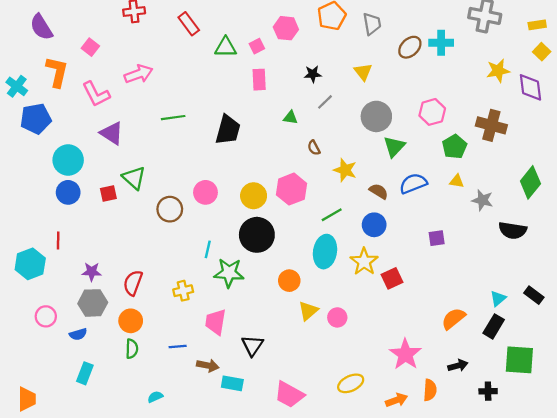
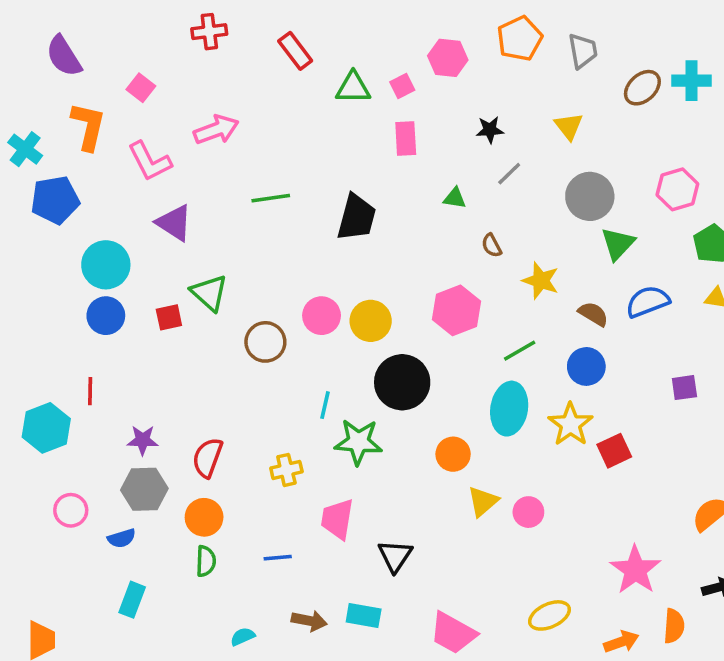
yellow circle: (254, 196) -> (371, 321), moved
brown arrow: (208, 365) -> (309, 621), moved

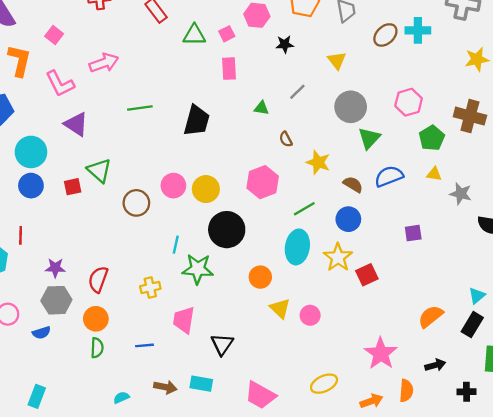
black star: (490, 130) -> (285, 44), moved
yellow triangle: (483, 502) -> (280, 308), turned -35
cyan rectangle: (132, 600) -> (37, 396), moved

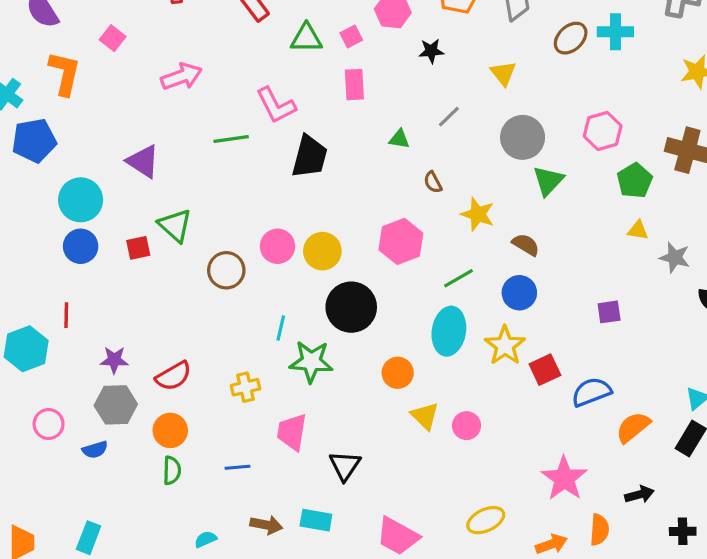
pink L-shape: (60, 84) -> (276, 105), moved
blue semicircle: (389, 176) -> (591, 392), moved
red semicircle: (98, 279) -> (173, 376), turned -140

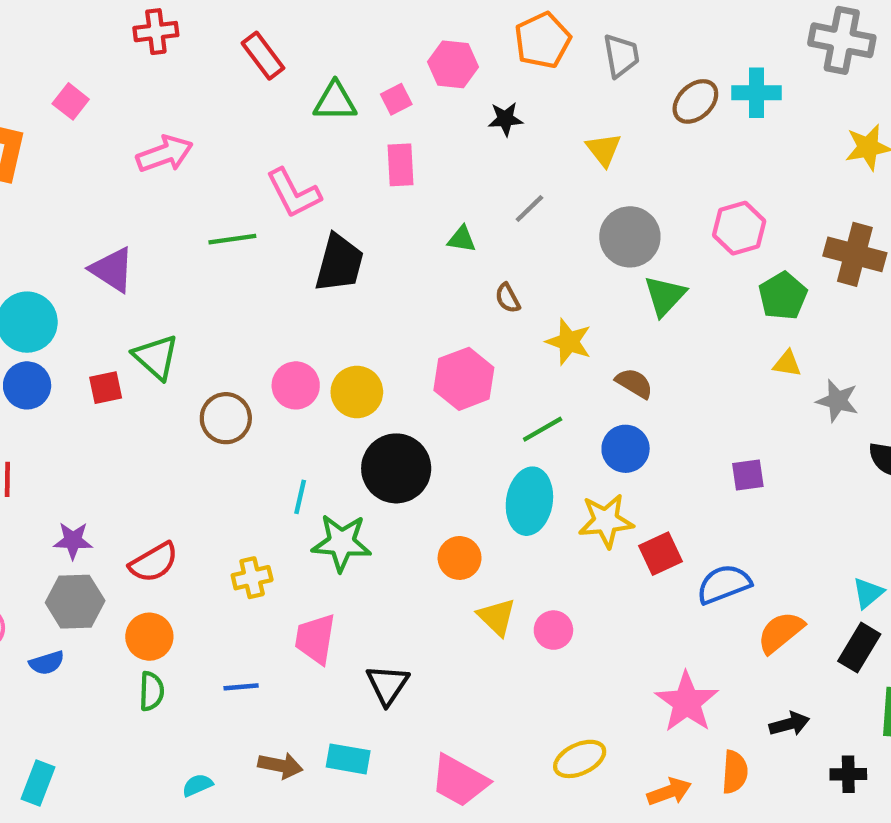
yellow star: (505, 346) -> (606, 521), turned 30

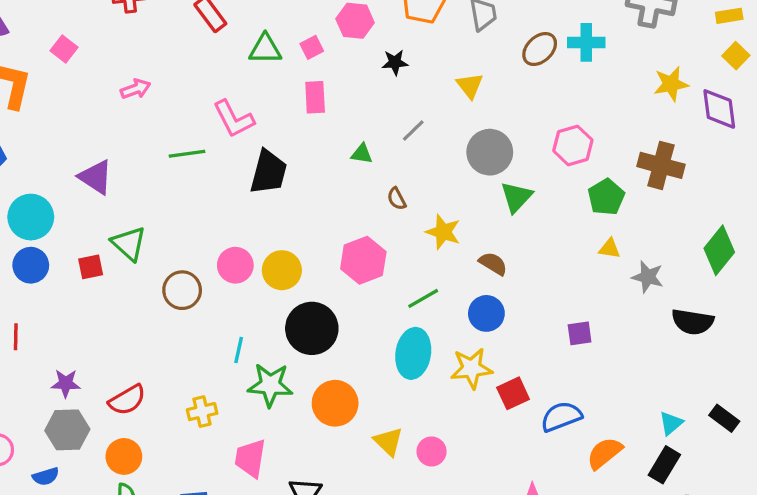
pink arrow: (165, 154) -> (136, 89), size x0.7
orange circle: (460, 558) -> (335, 403), moved, size x1.4

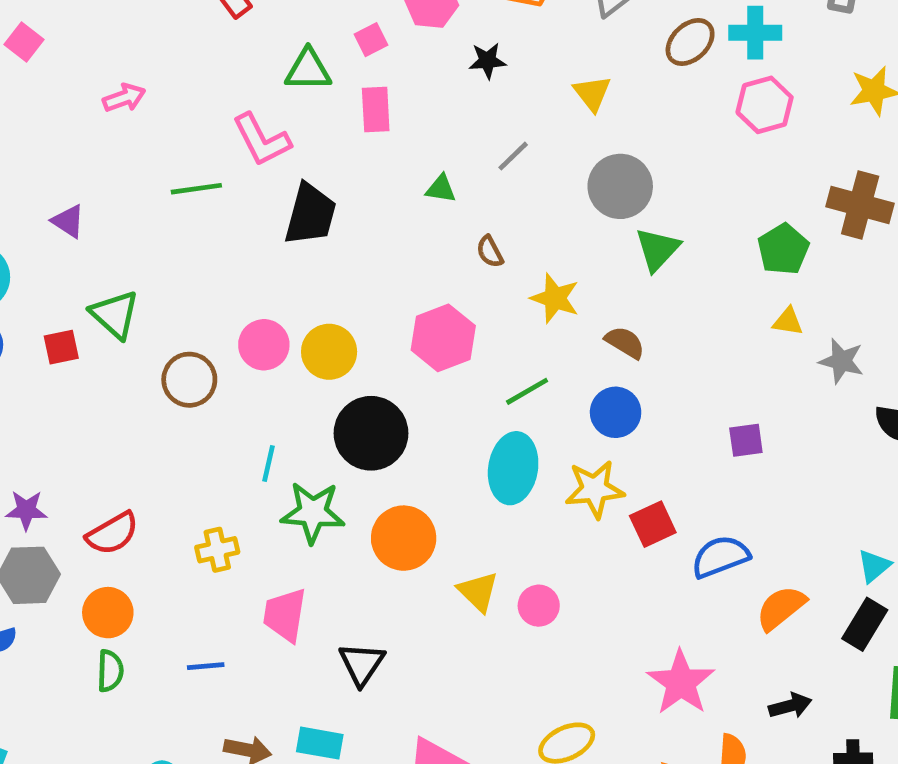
green triangle: (265, 49) -> (308, 70), moved
pink hexagon: (573, 145) -> (765, 105), moved
purple triangle: (96, 177) -> (68, 221), size x0.7

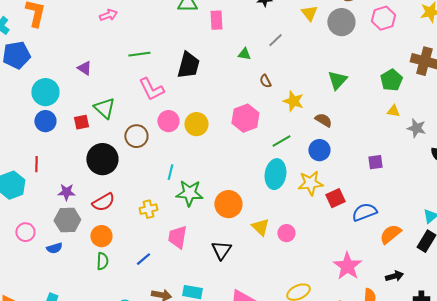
pink L-shape: (262, 140) -> (151, 89), moved
gray circle: (620, 186) -> (341, 22), moved
black circle: (371, 433) -> (102, 159), moved
black triangle: (362, 664) -> (221, 250), moved
blue line: (206, 666) -> (143, 259), turned -35

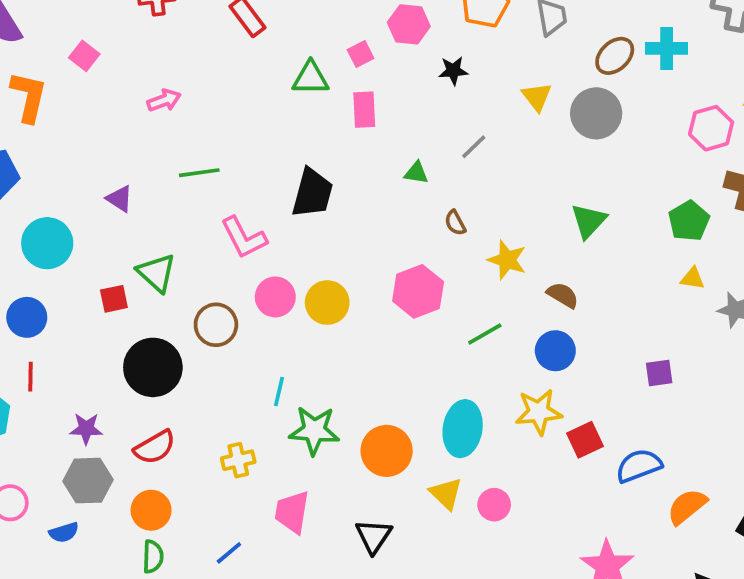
pink hexagon: (383, 18) -> (711, 128), moved
green line: (139, 54) -> (199, 173), moved
blue circle: (45, 121) -> (27, 317), moved
cyan ellipse: (275, 174) -> (463, 429), moved

